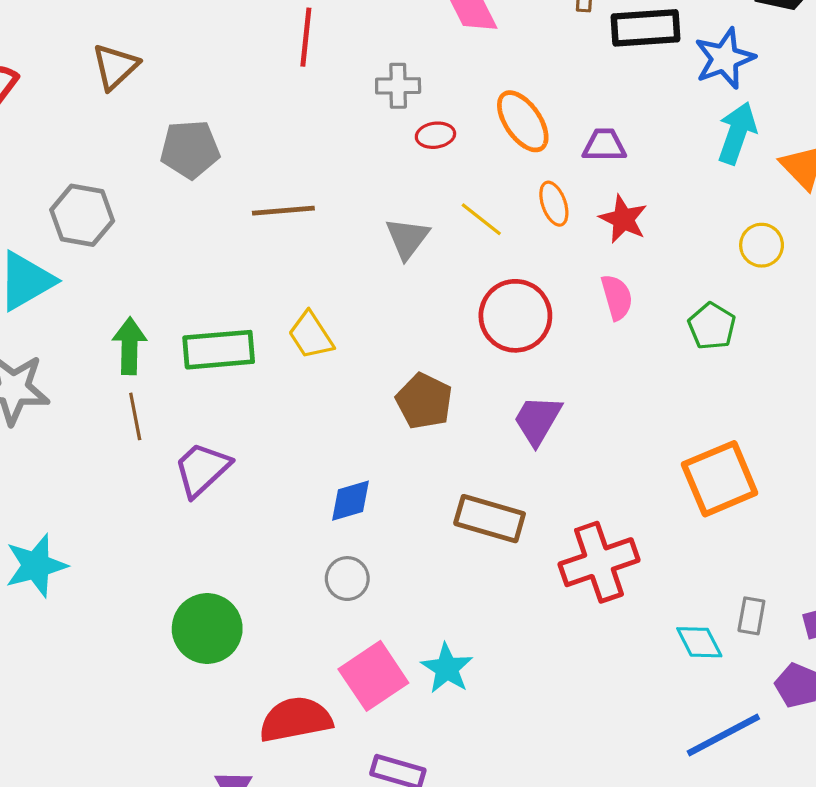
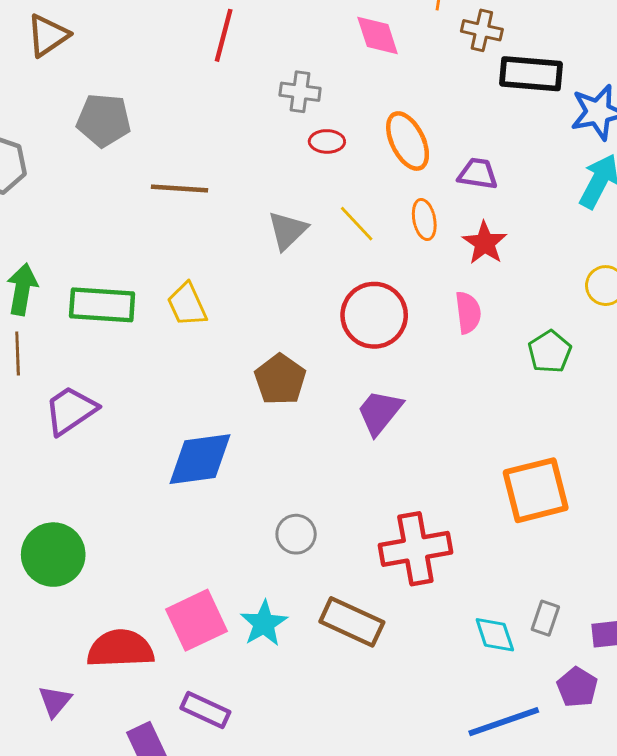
blue diamond: (351, 501) -> (200, 459), size x1.6
brown rectangle: (490, 519) -> (352, 622), moved
gray circle: (347, 579) -> (296, 534), moved

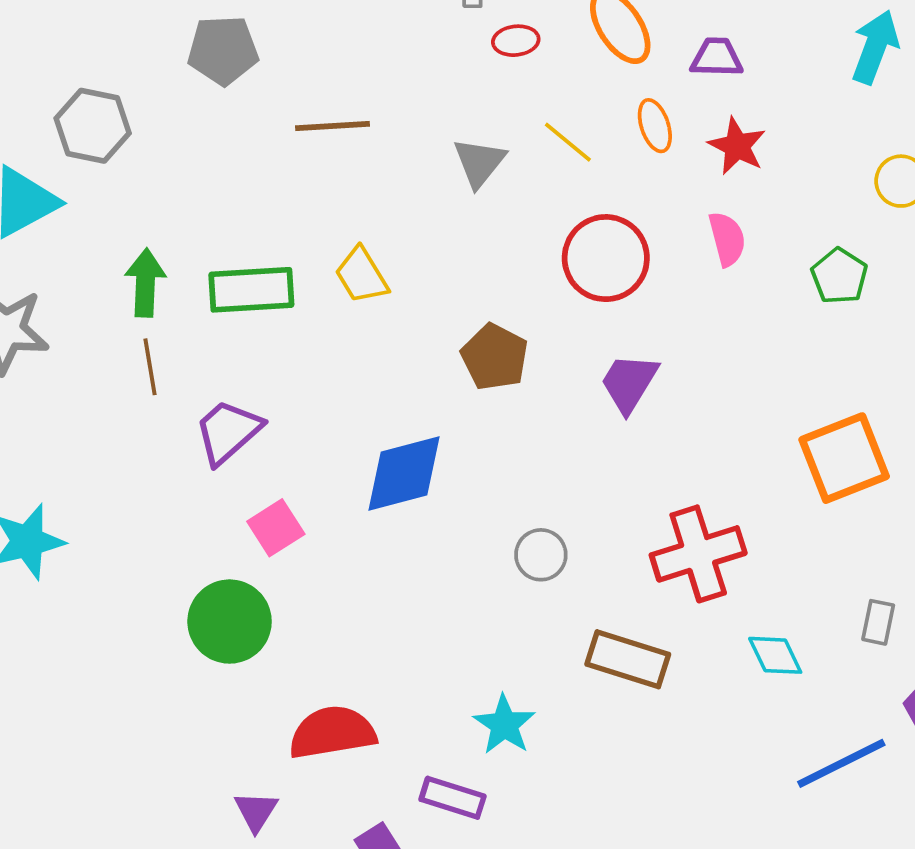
pink square: (197, 620) -> (276, 528), moved, size x0.7
cyan star: (264, 623) -> (504, 725), moved
cyan diamond: (495, 635) -> (775, 655), moved

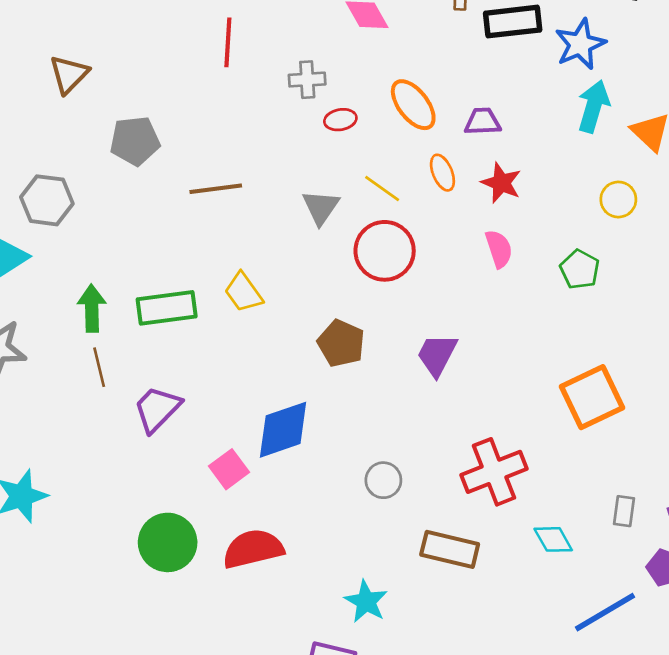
red circle: (606, 258) -> (385, 251), moved
pink square: (276, 528) -> (229, 469), moved
red semicircle: (332, 732) -> (253, 549), moved

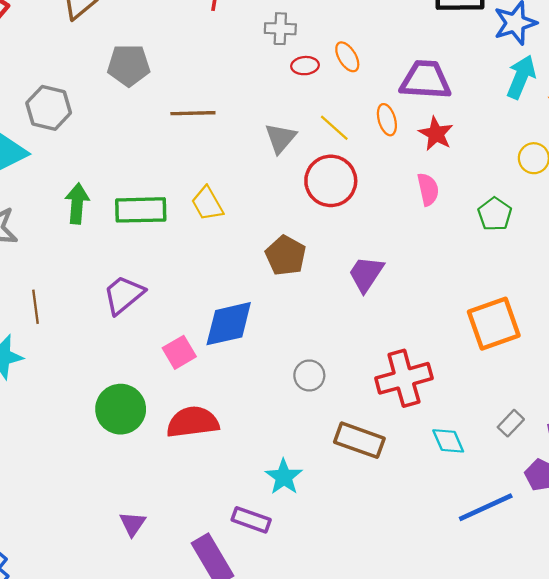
orange ellipse: (413, 105) -> (347, 57), moved, size x0.7
purple trapezoid: (483, 122) -> (426, 80), size x1.6
brown line: (99, 367) -> (35, 307), moved
gray rectangle: (624, 511) -> (511, 423), turned 30

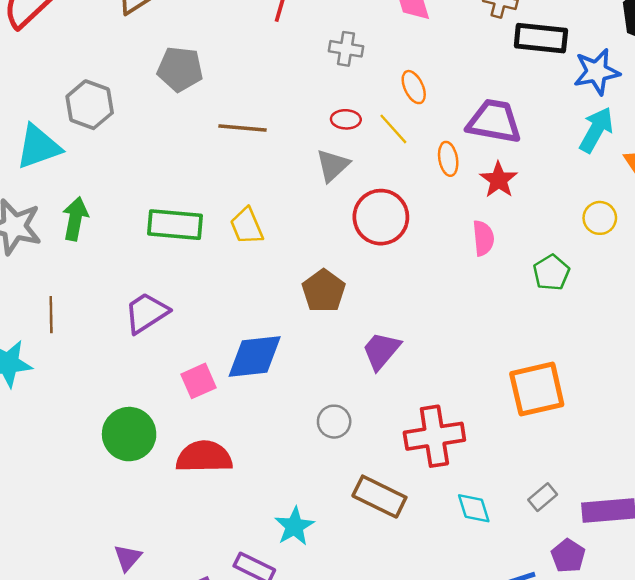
red ellipse: (305, 66) -> (346, 119), moved
yellow line: (334, 128) -> (393, 129), moved
green arrow: (77, 204) -> (75, 219), moved
purple trapezoid: (366, 274) -> (381, 351), moved

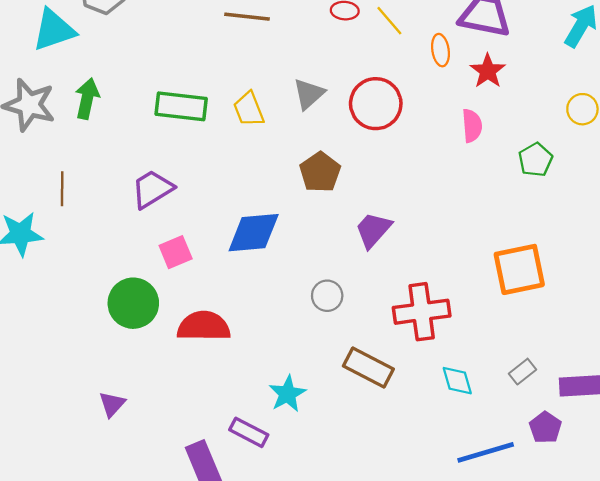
gray triangle: (333, 165) -> (309, 94), moved
pink square: (198, 381) -> (176, 252), moved
purple triangle: (128, 558) -> (112, 404), moved

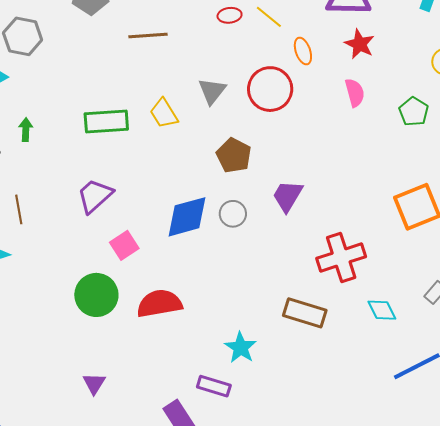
orange ellipse: (441, 50) -> (303, 51), moved
green arrow: (87, 99) -> (26, 129), size x0.7
gray circle: (327, 296) -> (233, 214), moved

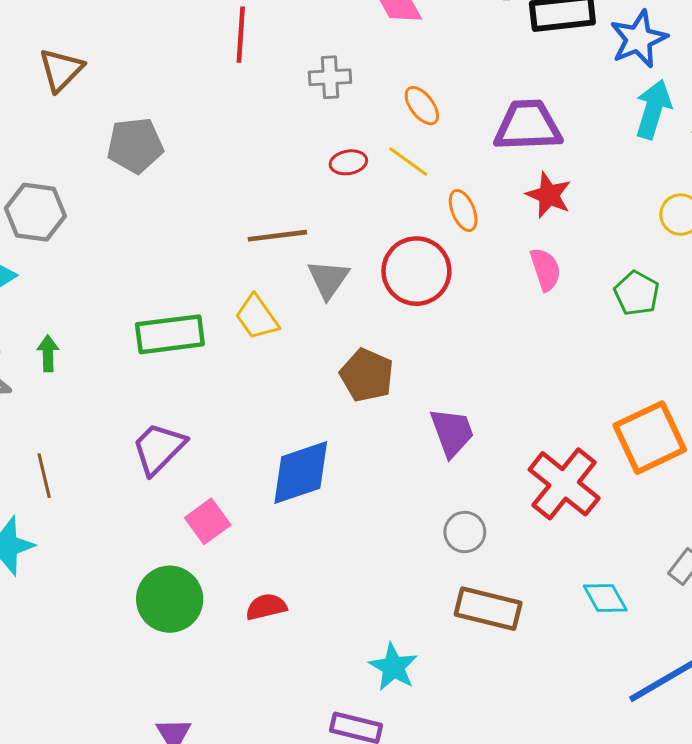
brown line: (148, 35) -> (277, 236), moved
purple trapezoid: (288, 196) -> (452, 432), turned 132
gray circle: (233, 214) -> (465, 532), moved
red cross: (341, 257) -> (564, 484), moved, turned -30
red semicircle: (159, 304) -> (266, 607), size x0.6

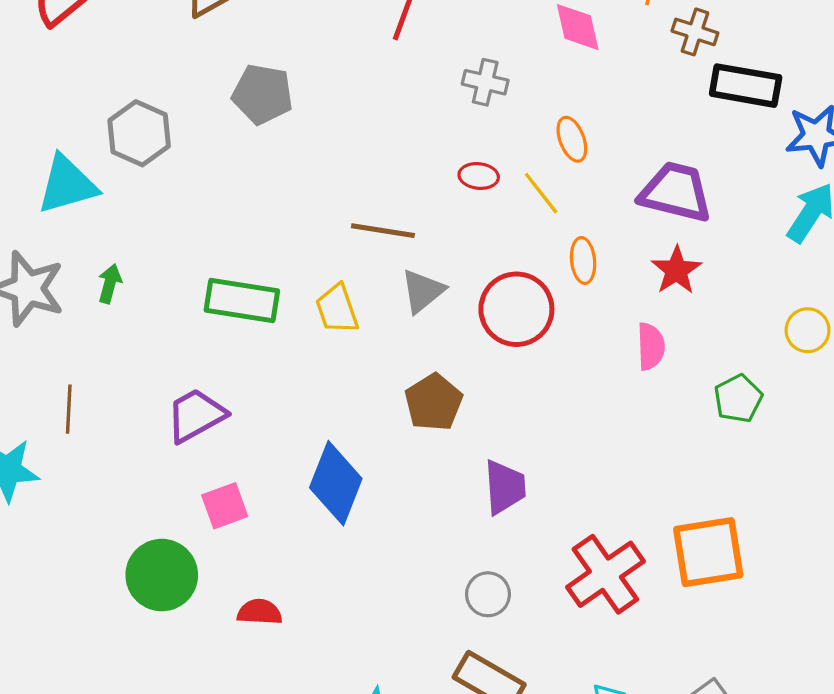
blue diamond: (301, 473) -> (336, 483), turned -66

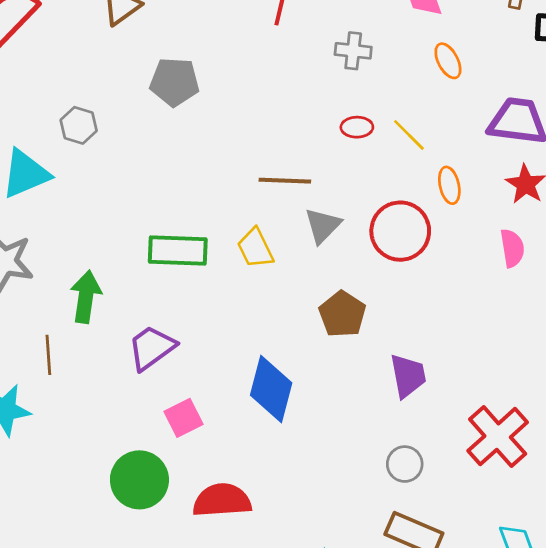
gray hexagon: (139, 133) -> (79, 125), size x0.7
orange ellipse: (572, 139) -> (448, 61), moved
green arrow: (110, 284) -> (86, 297), moved, size x1.6
red semicircle: (260, 612) -> (222, 500), size x1.6

